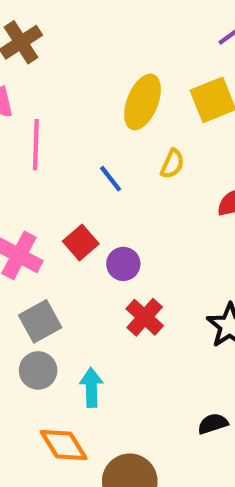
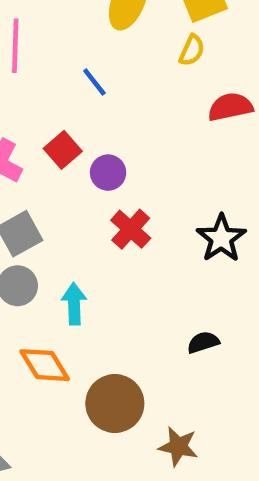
yellow semicircle: (172, 164) -> (192, 50), moved

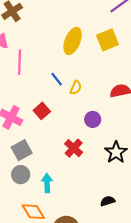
yellow semicircle: (192, 50) -> (76, 88), moved
purple circle: (108, 173) -> (93, 119), moved

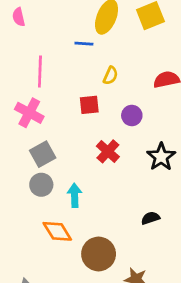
pink line: (20, 62) -> (40, 72), moved
blue line: (57, 79) -> (84, 44), moved, turned -48
red square: (42, 111) -> (89, 105), moved, turned 35

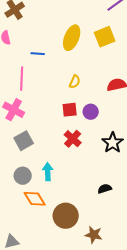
blue line: (84, 44) -> (38, 54), moved
red square: (89, 105) -> (70, 110), moved
gray circle: (41, 185) -> (23, 176), moved

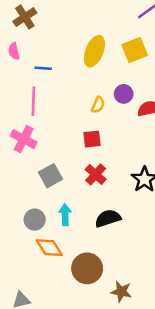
blue line: (38, 54) -> (43, 68), moved
purple circle: (91, 112) -> (124, 94), moved
gray square: (24, 141) -> (50, 176), moved
black semicircle: (105, 189) -> (108, 218), moved, size x1.5

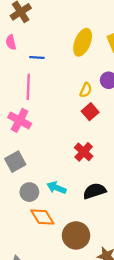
red square: (92, 139) -> (90, 112), moved, turned -35
gray square: (50, 176) -> (15, 162), moved
cyan arrow: (65, 215) -> (57, 188), turned -66

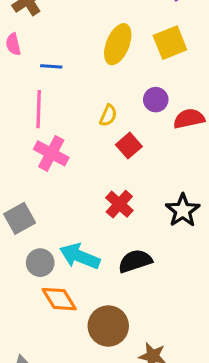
yellow semicircle: (86, 90) -> (108, 115), moved
pink cross: (20, 120) -> (51, 153), moved
cyan arrow: (57, 188) -> (80, 256), size x1.4

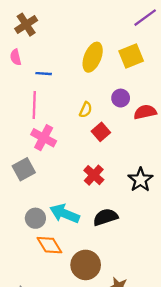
gray square: (20, 218) -> (24, 169), moved

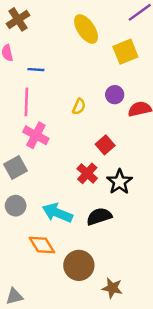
yellow ellipse: (93, 57) -> (86, 29), moved, turned -56
red square: (101, 132) -> (105, 145), moved
black star: (140, 180) -> (119, 182), moved
gray circle: (35, 218) -> (16, 206), moved

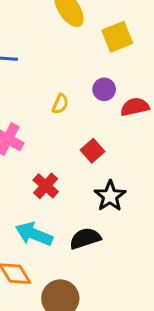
red cross: (87, 173) -> (46, 186), moved

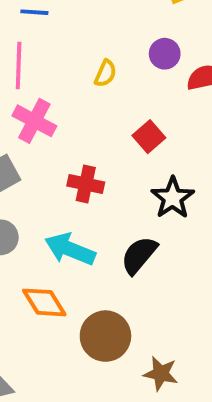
red cross: (46, 186) -> (86, 184), turned -30
black semicircle: (85, 238) -> (139, 255), turned -32

